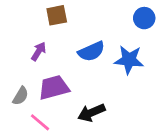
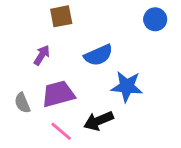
blue star: (129, 60) -> (127, 86), moved
gray semicircle: (21, 96) -> (22, 103), turned 126
pink line: (40, 122) -> (61, 131), moved

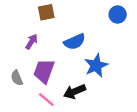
blue star: (127, 86) -> (96, 65), turned -30
purple trapezoid: (58, 94) -> (44, 71), turned -55

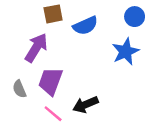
purple arrow: (31, 42) -> (36, 48), size x1.6
blue semicircle: (75, 42) -> (85, 26), moved
blue star: (96, 65) -> (126, 52), moved

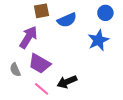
purple trapezoid: (50, 81) -> (40, 64), turned -80

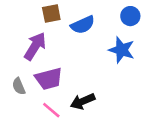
blue star: (98, 40) -> (122, 50), turned -30
purple trapezoid: (40, 64) -> (49, 79), turned -45

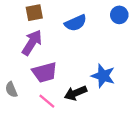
brown square: (51, 14) -> (34, 13), moved
blue star: (122, 50) -> (103, 76), moved
gray semicircle: (19, 86) -> (11, 90), moved

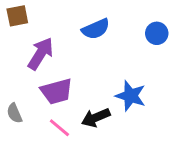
brown square: (34, 13) -> (17, 16), moved
blue circle: (119, 15) -> (157, 33), moved

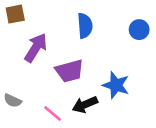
blue semicircle: (96, 29) -> (85, 26), turned -70
purple trapezoid: (57, 91) -> (69, 71), moved
gray semicircle: (14, 113) -> (13, 101), turned -42

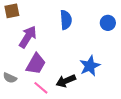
purple trapezoid: (69, 71) -> (36, 64), moved, turned -45
blue star: (116, 85) -> (90, 66), turned 30

